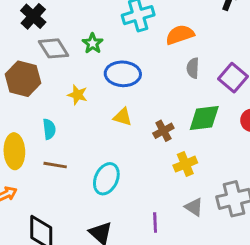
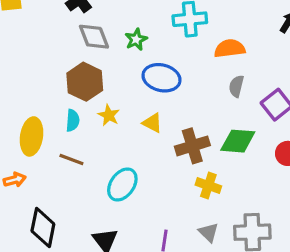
brown hexagon: (23, 79) -> (85, 82), moved
yellow star: (77, 95) -> (109, 115), moved
brown cross: (163, 131) -> (192, 146), size x1.5
yellow cross: (185, 164) -> (208, 185), turned 30

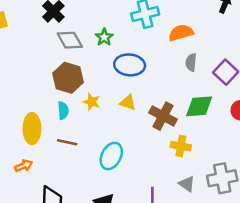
brown cross: (192, 146) -> (163, 116), turned -36

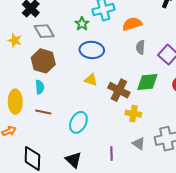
green star: (104, 37) -> (82, 24), moved
yellow star: (92, 102) -> (15, 40), moved

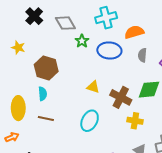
green star: (82, 24) -> (82, 41), moved
gray diamond: (44, 31) -> (65, 23), moved
blue ellipse: (92, 50) -> (109, 50), moved
cyan ellipse: (78, 122) -> (90, 121), moved

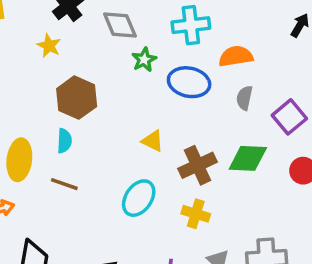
yellow star: (18, 48) -> (49, 46), moved
brown cross: (121, 97) -> (198, 165), turned 30
yellow cross: (135, 121) -> (196, 214), moved

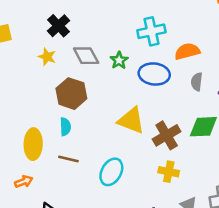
gray diamond: (120, 25) -> (86, 56), moved
yellow triangle: (153, 141) -> (131, 120), size x1.6
cyan ellipse: (139, 198) -> (111, 172), moved

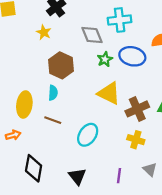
cyan cross: (151, 31) -> (120, 20), moved
gray diamond: (86, 56) -> (92, 35), moved
green star: (119, 60) -> (105, 59), moved

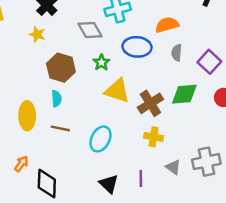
green star: (105, 59) -> (101, 62), moved
orange arrow: (13, 135) -> (21, 164), moved, turned -32
black triangle: (77, 176) -> (109, 184), moved

